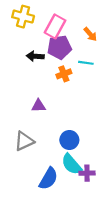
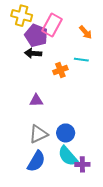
purple pentagon: (59, 47) -> (36, 35), moved, turned 30
gray triangle: (24, 141) -> (38, 134), moved
blue semicircle: (48, 179) -> (36, 161), moved

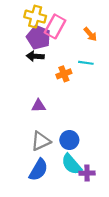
yellow cross: (22, 16) -> (35, 17), moved

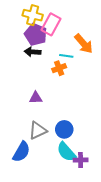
orange arrow: (90, 34) -> (84, 44), moved, size x1.5
cyan line: (86, 63) -> (66, 56), moved
blue semicircle: (38, 170) -> (21, 152), moved

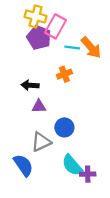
black arrow: (33, 52) -> (30, 85), moved
cyan line: (66, 56) -> (72, 48), moved
blue circle: (64, 129) -> (64, 127), moved
blue semicircle: (21, 152) -> (23, 165), turned -65

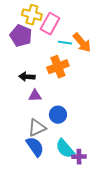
purple pentagon: (39, 38) -> (21, 36), moved
orange cross: (64, 74) -> (58, 67), size x1.5
blue semicircle: (23, 165) -> (35, 147), moved

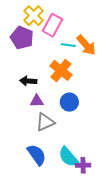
yellow cross: (32, 15) -> (34, 16), turned 30
orange cross: (58, 67) -> (61, 70), turned -30
blue circle: (58, 115) -> (69, 102), moved
gray triangle: (37, 128) -> (45, 122), moved

